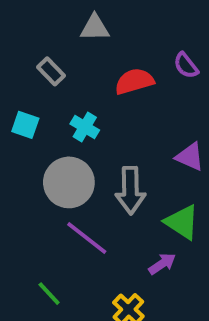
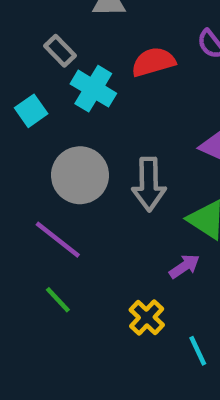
cyan square: (25, 125) -> (31, 111), turned 36
cyan cross: (85, 127) -> (93, 89), moved, size x1.4
purple line: (87, 238) -> (58, 240), moved

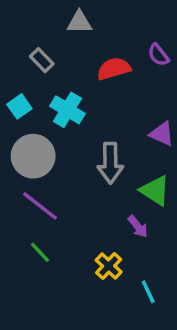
cyan cross: (93, 89) -> (67, 110), moved
gray circle: (80, 175) -> (33, 156), moved
purple arrow: (184, 266) -> (138, 227), turned 85

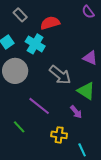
red semicircle: (114, 69) -> (50, 23), moved
gray arrow: (110, 163) -> (60, 75), turned -50
purple line: (40, 206) -> (39, 106), moved
yellow cross: (109, 266) -> (59, 135), turned -35

